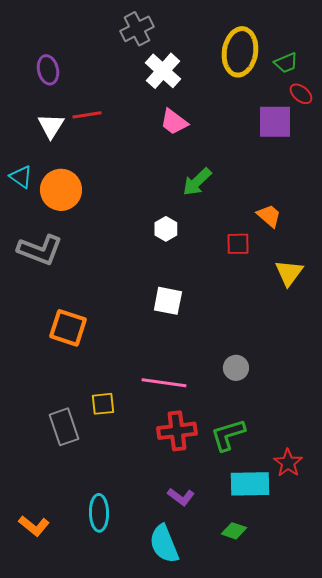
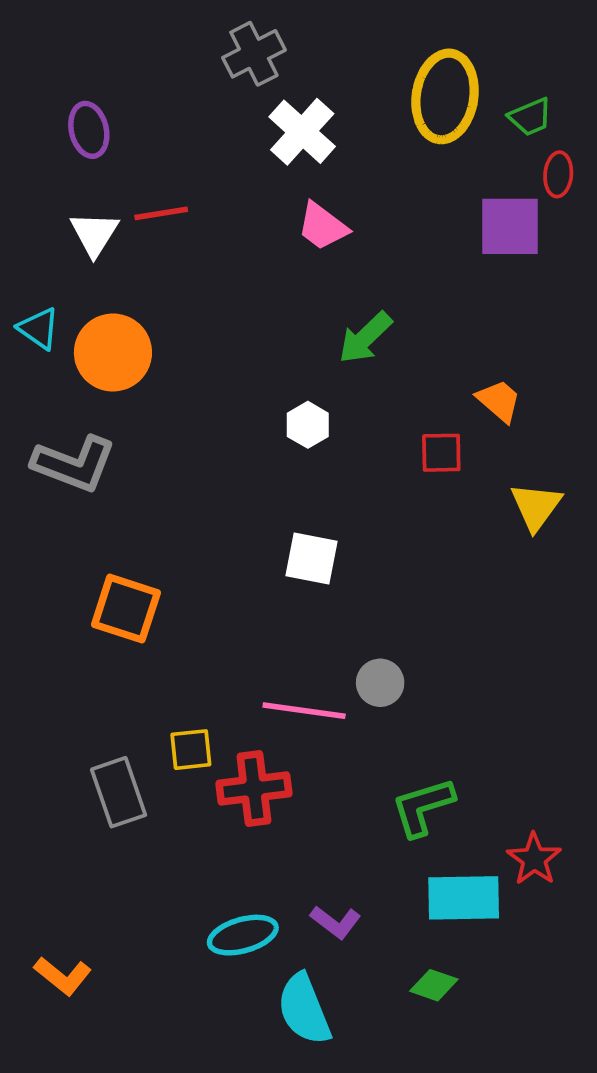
red ellipse: (301, 94) -> (558, 174), turned 55
gray circle: (236, 368) -> (380, 683), moved
red cross: (177, 431) -> (254, 789), moved
cyan ellipse: (99, 513) -> (243, 935), moved, turned 75

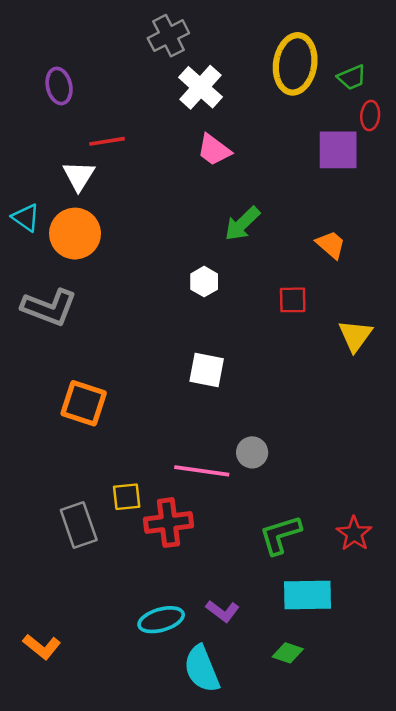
white triangle: (94, 234) -> (79, 176), moved
orange trapezoid: (499, 401) -> (331, 245), moved
red star: (534, 859) -> (354, 534), moved

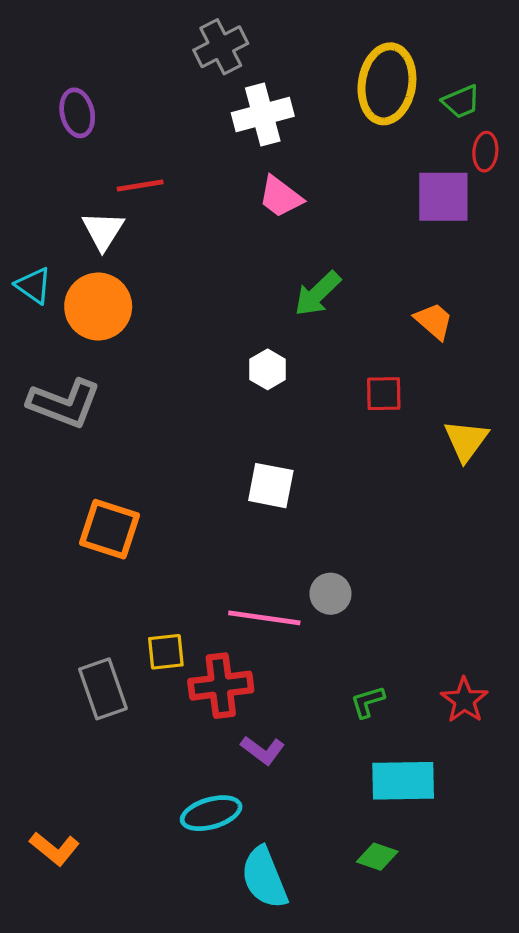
white cross: (200, 87) -> (263, 115), turned 33
green L-shape: (280, 535) -> (368, 702), size x0.6
purple L-shape: (223, 611) -> (263, 750), moved

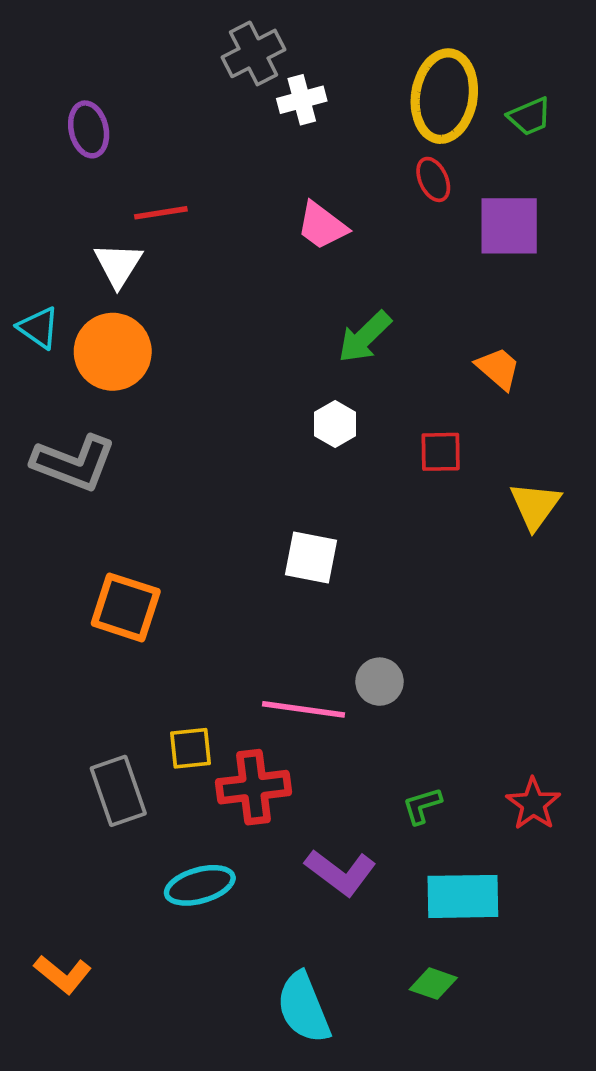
white cross: (263, 115) -> (302, 100), moved, size x0.7
red ellipse: (485, 152) -> (433, 179), moved, turned -30
white hexagon: (268, 369) -> (335, 424), moved
purple L-shape: (263, 750) -> (341, 872), moved, size x1.4
cyan ellipse: (211, 813) -> (200, 885), moved

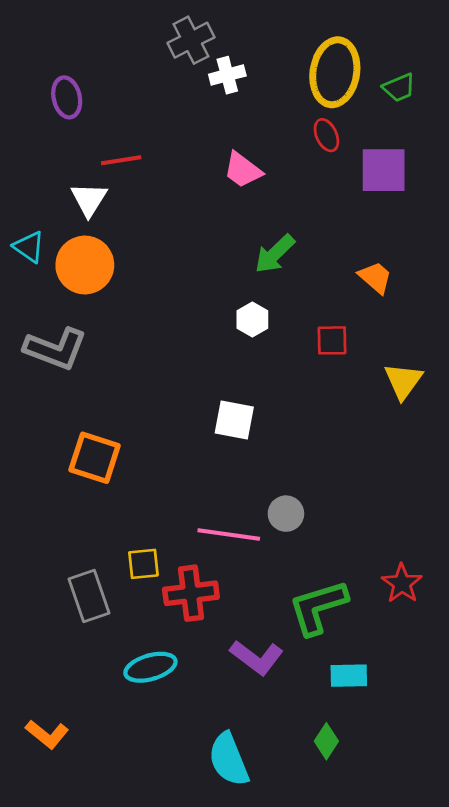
red star: (533, 804) -> (402, 583), moved
green L-shape: (422, 806) -> (318, 607), size x2.0
cyan rectangle: (463, 896) -> (349, 676), size x0.7
green diamond: (433, 984) -> (326, 741), turned -76

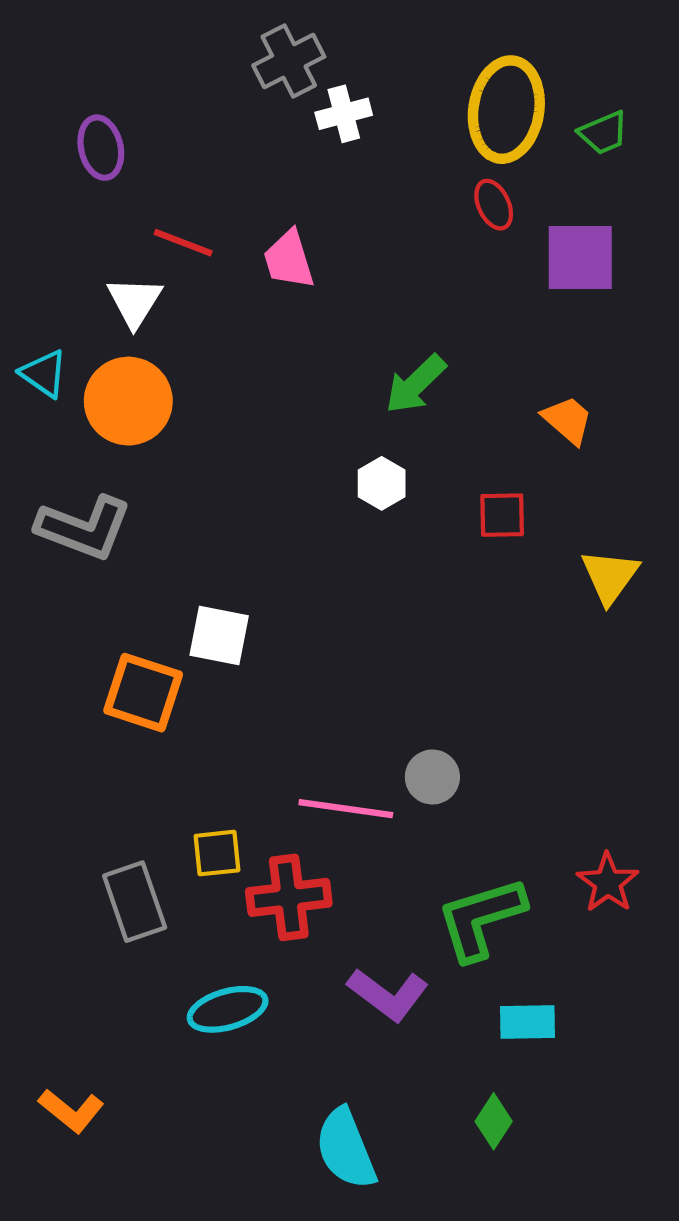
red line: (121, 160) -> (183, 243), turned 30
pink trapezoid: (243, 170) -> (289, 260), moved, turned 36
white square: (234, 420) -> (219, 635), moved

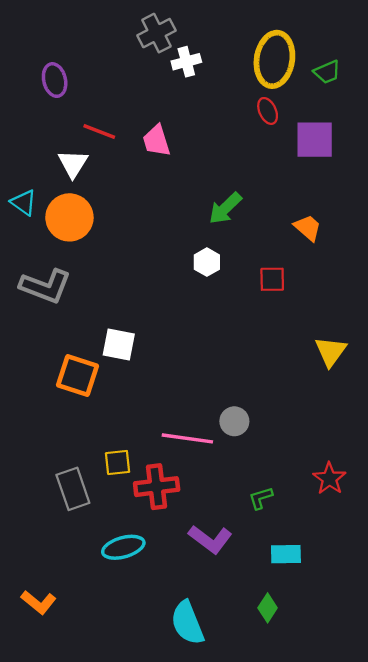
yellow triangle: (610, 576) -> (331, 351), moved
green L-shape: (481, 919) -> (261, 498), size x0.5

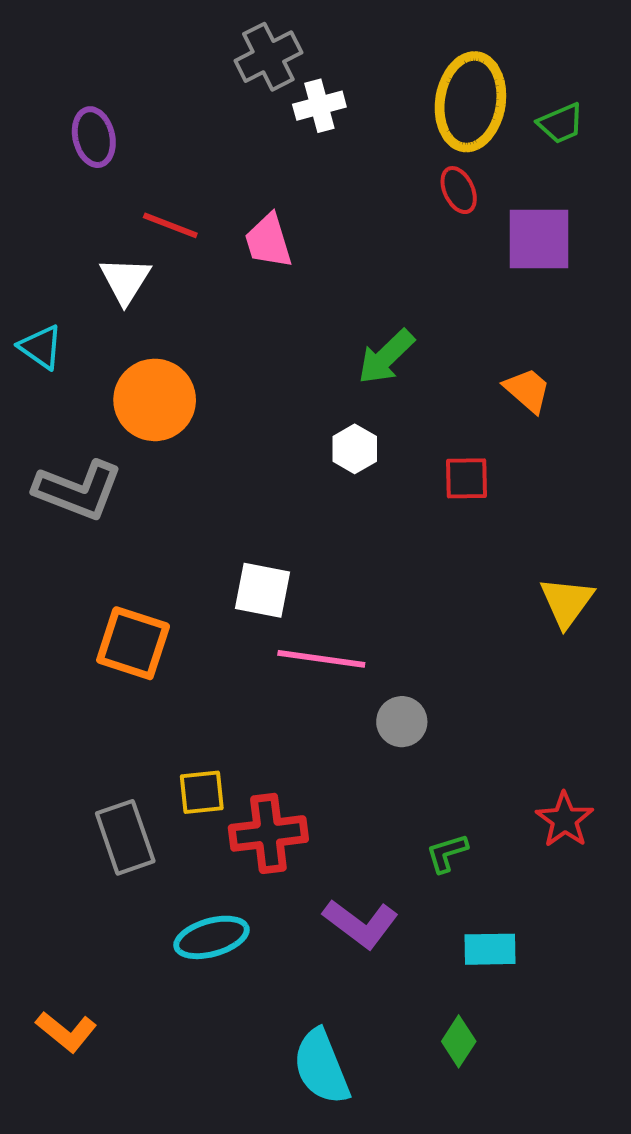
orange circle: (69, 217) -> (155, 400), moved
white square: (119, 345) -> (263, 590), moved
pink line: (187, 438) -> (321, 659), moved

